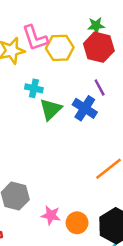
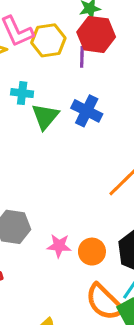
purple line: (100, 88) -> (82, 57), moved, turned 36

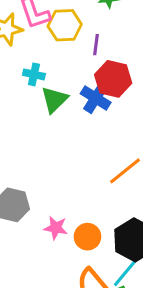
red hexagon: (96, 34) -> (113, 79), moved

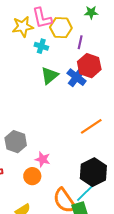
cyan cross: (34, 74) -> (41, 46), moved
orange circle: (87, 237) -> (32, 176), moved

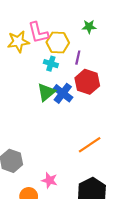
cyan cross: (41, 46) -> (51, 64), moved
blue cross: (77, 77) -> (63, 93), moved
pink star: (43, 159) -> (50, 180), moved

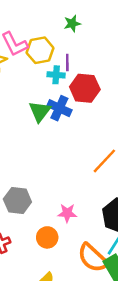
cyan cross: (51, 64) -> (56, 75), moved

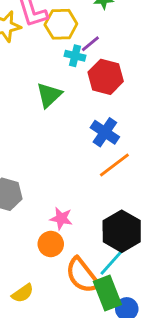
purple line: (67, 63) -> (90, 44), turned 42
blue cross: (59, 108) -> (105, 132), moved
orange circle: (47, 237) -> (51, 244), moved

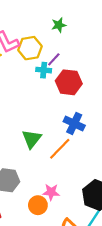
green triangle: (49, 95) -> (32, 139), moved
orange line: (114, 165) -> (60, 149), moved
orange circle: (51, 244) -> (38, 205), moved

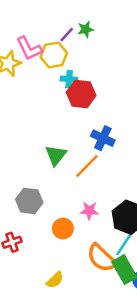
purple line: (54, 59) -> (67, 35), moved
red hexagon: (69, 82) -> (81, 94), moved
pink star: (51, 192) -> (89, 211), moved

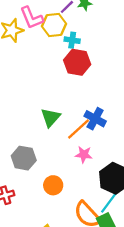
cyan cross: (69, 79) -> (72, 40), moved
blue cross: (103, 138) -> (95, 119), moved
pink star: (89, 211) -> (84, 155), moved

